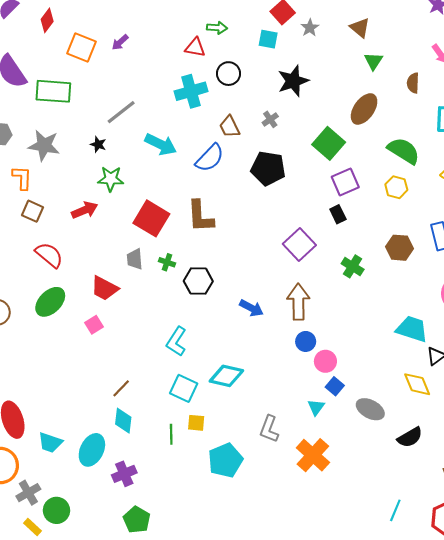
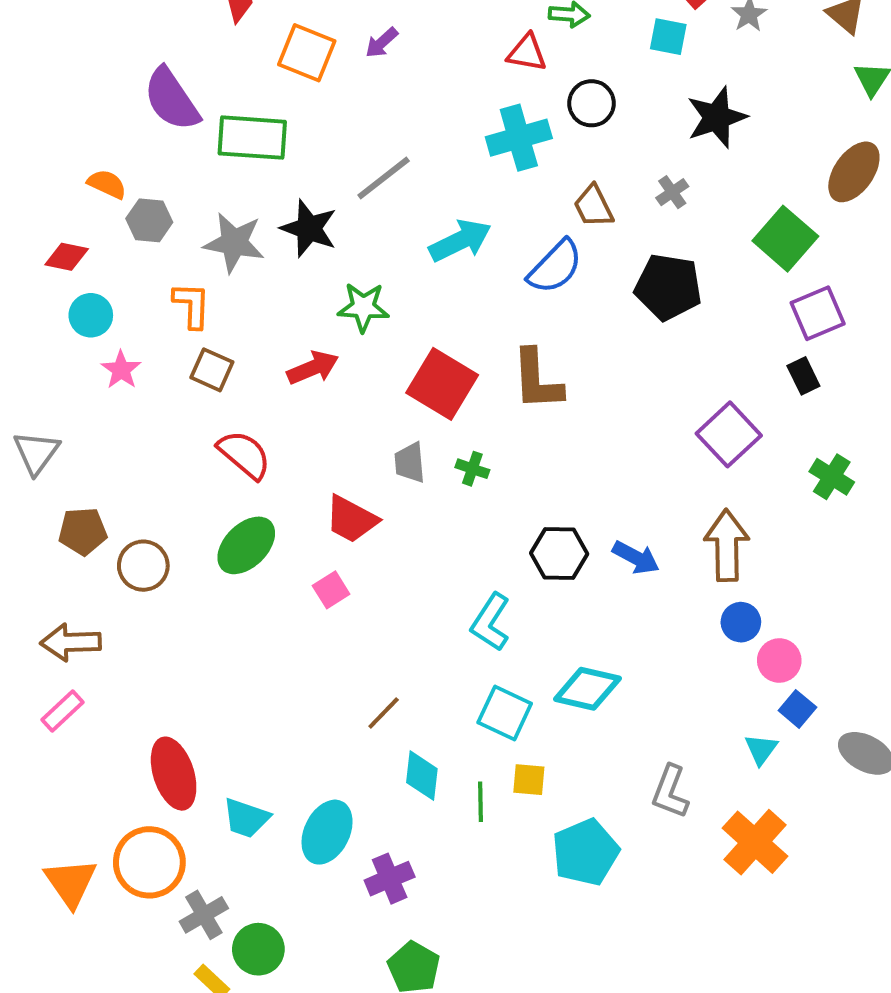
black star: (98, 144) -> (309, 228), moved, size x1.8
cyan arrow: (161, 144) -> (460, 241), turned -52
black hexagon: (198, 281) -> (559, 553), moved
cyan diamond: (123, 421) -> (422, 776), moved

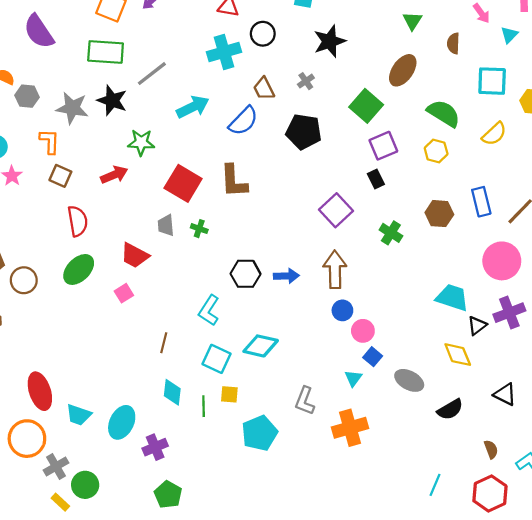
green rectangle: (252, 138) -> (106, 52), moved
red semicircle: (244, 455) -> (78, 221), turned 40
blue arrow: (636, 558) -> (286, 276), turned -30
brown line: (384, 713) -> (164, 343), moved, turned -30
orange cross: (755, 842) -> (350, 428), turned 32

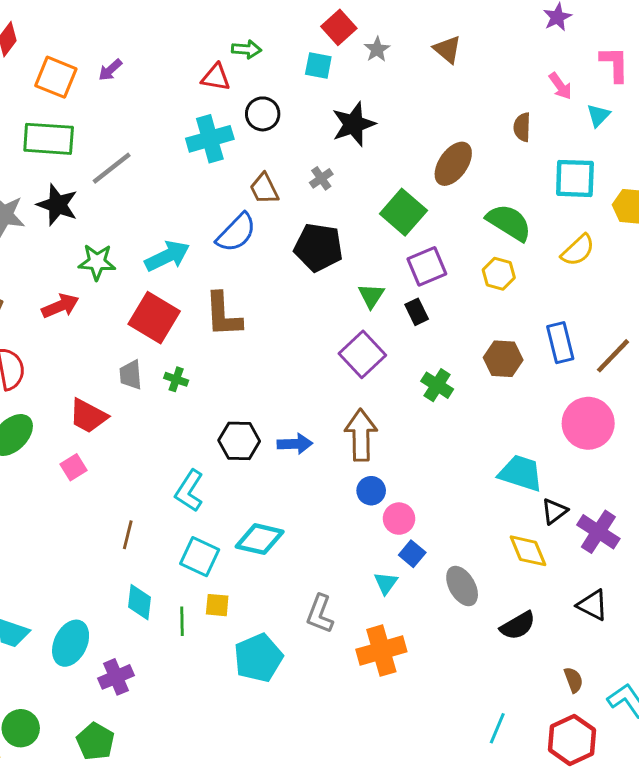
green triangle: (412, 21) -> (371, 296), moved
cyan arrow: (193, 107) -> (167, 256), moved
purple cross: (509, 313) -> (598, 532), moved, turned -36
gray ellipse: (409, 380) -> (462, 586), turned 32
green pentagon: (168, 495) -> (95, 741), moved

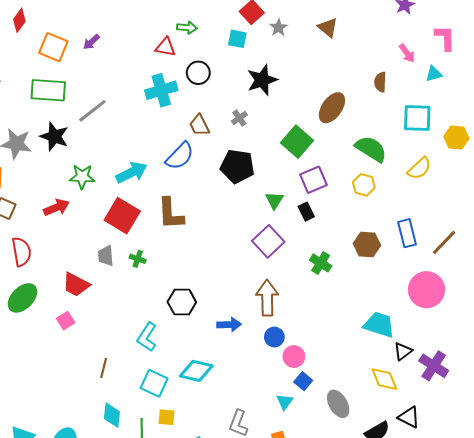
cyan triangle: (598, 115) -> (434, 74), turned 30
blue arrow: (295, 444) -> (229, 325), moved
black triangle: (593, 605) -> (409, 417), moved

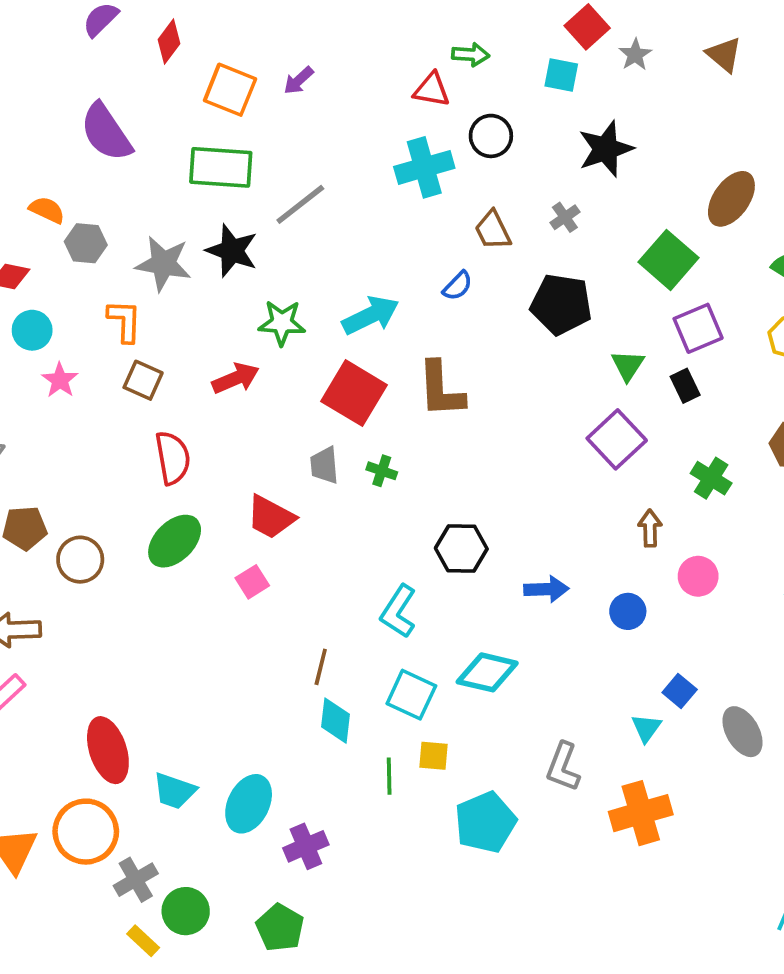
blue semicircle: (180, 156) -> (458, 286), size x0.6
brown arrow: (267, 298) -> (650, 528), moved, size x0.6
pink circle: (294, 357) -> (698, 576), moved
cyan diamond: (112, 415) -> (336, 721), moved

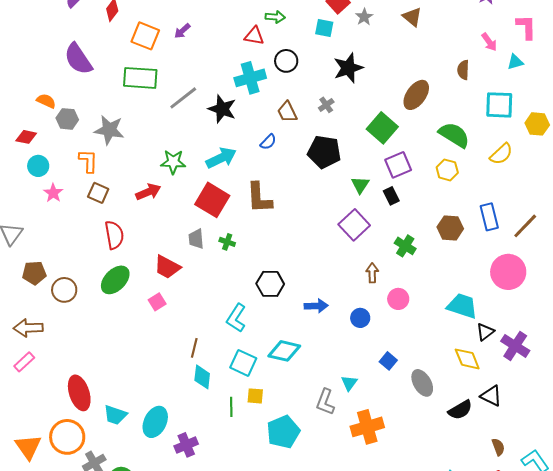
black star: (232, 251) -> (222, 109), moved
cyan triangle: (646, 728) -> (349, 383), moved

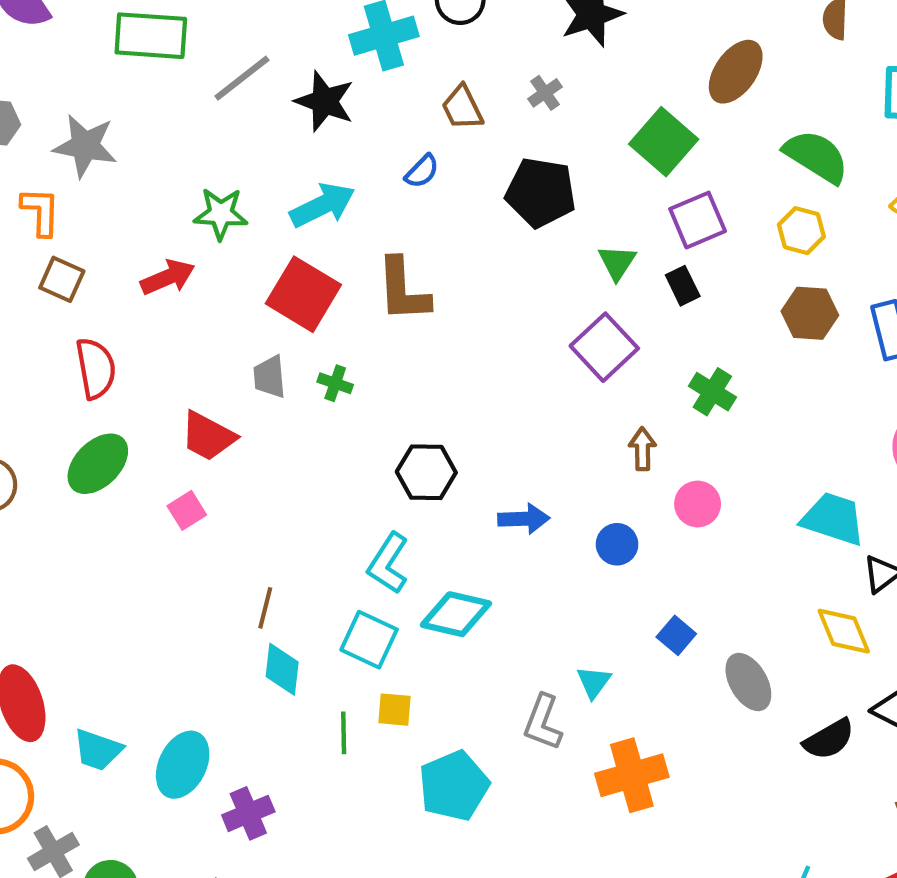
brown hexagon: (450, 228) -> (810, 313), moved
cyan L-shape: (236, 318) -> (388, 563), moved

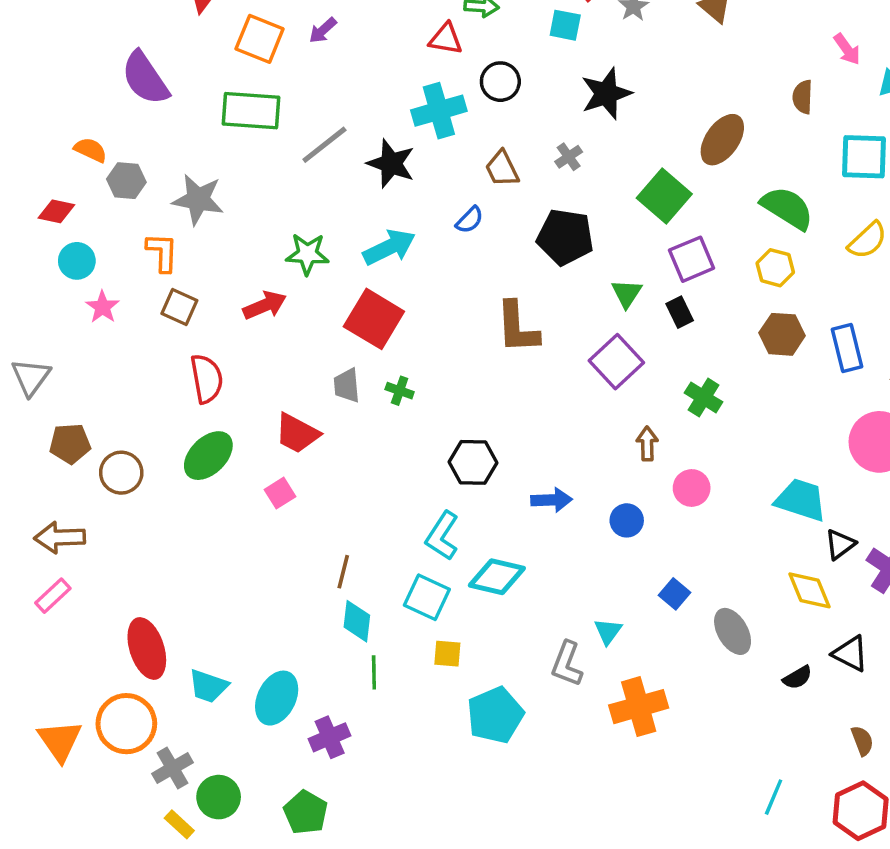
brown L-shape: (403, 290) -> (517, 327), moved
green line: (344, 733) -> (374, 672), moved
black semicircle: (829, 739) -> (797, 678), size x0.7

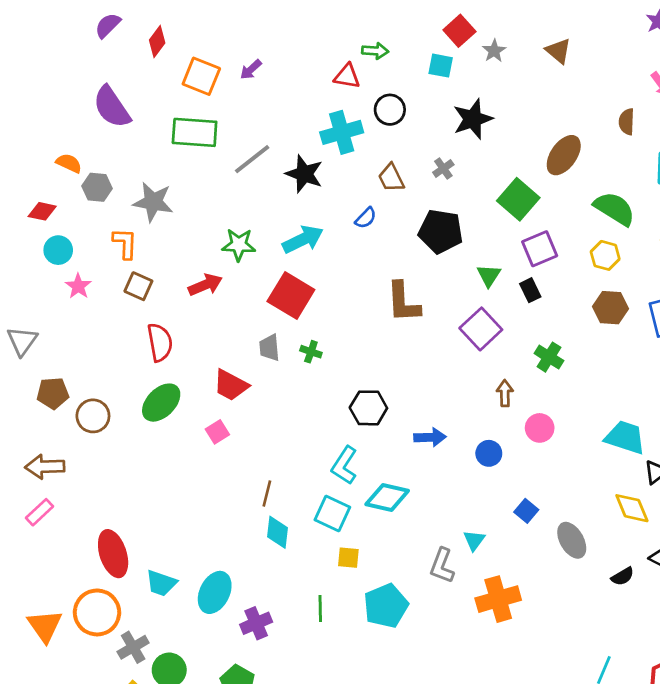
green line: (374, 672) -> (320, 608), moved

